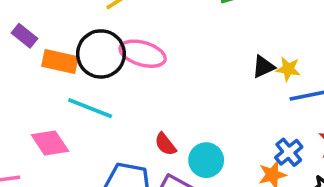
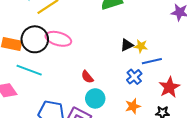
red semicircle: (165, 144) -> (87, 77), moved
blue cross: (289, 152) -> (134, 77), moved

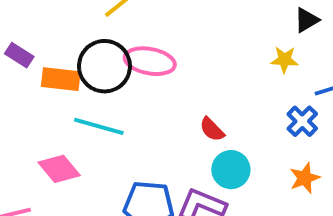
black triangle: (127, 45) -> (306, 20), moved
yellow star: (141, 46) -> (285, 60), moved

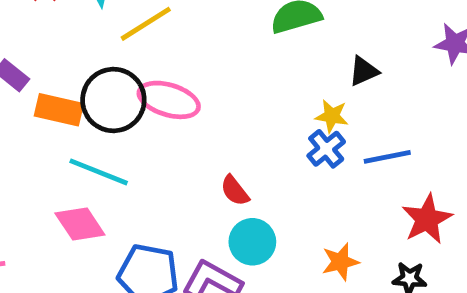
blue cross: (302, 121) -> (326, 149), moved
pink diamond: (59, 169) -> (80, 224), moved

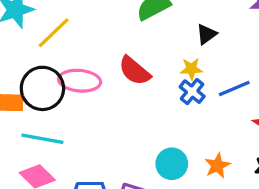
red semicircle: (235, 191) -> (135, 71), moved, size x1.5
cyan circle: (252, 242) -> (172, 164), moved

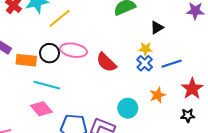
red semicircle: (135, 71) -> (106, 62), moved
black circle: (42, 88) -> (50, 53), size x0.7
orange star: (217, 166) -> (158, 95), moved

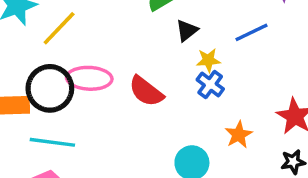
black triangle: (157, 28) -> (187, 30), moved
black circle: (50, 53) -> (50, 88), size x1.4
blue line: (172, 64) -> (251, 32), moved

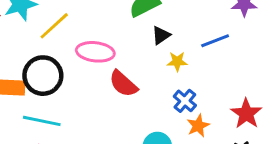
pink ellipse: (89, 78) -> (95, 52), moved
blue cross: (210, 84) -> (185, 101), moved

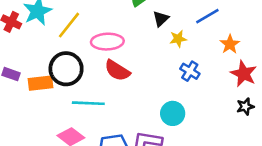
red semicircle: (123, 84) -> (117, 70), moved
cyan line: (42, 121) -> (88, 103), moved
orange star: (198, 126) -> (230, 44), moved

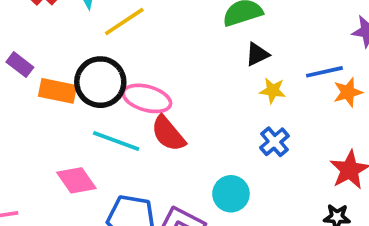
pink ellipse: (107, 42) -> (147, 98), moved
orange star: (230, 44) -> (348, 92), moved
red semicircle: (117, 70) -> (168, 134), moved

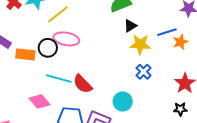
black circle: (100, 82) -> (48, 48), size x0.7
yellow star: (273, 91) -> (140, 44), size x1.5
pink ellipse: (147, 98) -> (66, 39), moved
red semicircle: (168, 134) -> (83, 84), moved

